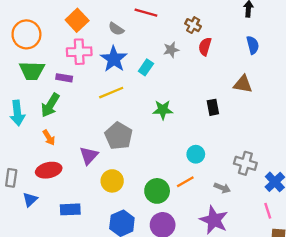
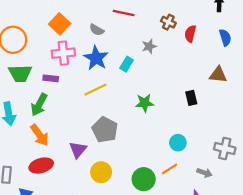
red semicircle: (205, 47) -> (190, 34), moved
orange arrow: (49, 138) -> (40, 135), size x1.5

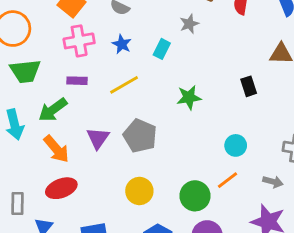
blue star: (96, 58) -> (122, 44), size x0.6
purple rectangle: (51, 78) -> (77, 81), moved
green arrow: (39, 105) -> (53, 110), turned 30
purple triangle: (78, 150) -> (98, 138), moved

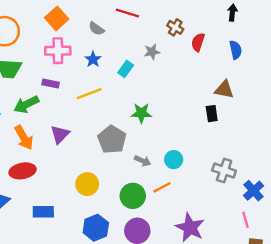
black rectangle: (249, 86) -> (212, 114), moved
gray pentagon: (140, 136) -> (112, 139), moved
gray arrow: (273, 182) -> (143, 161), moved

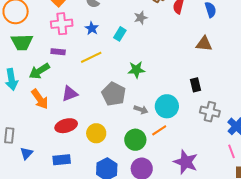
black rectangle: (212, 114) -> (196, 85), moved
purple triangle: (60, 134) -> (70, 94), turned 30
cyan circle: (174, 160) -> (167, 106), size x1.5
red ellipse: (23, 171) -> (66, 126), moved

